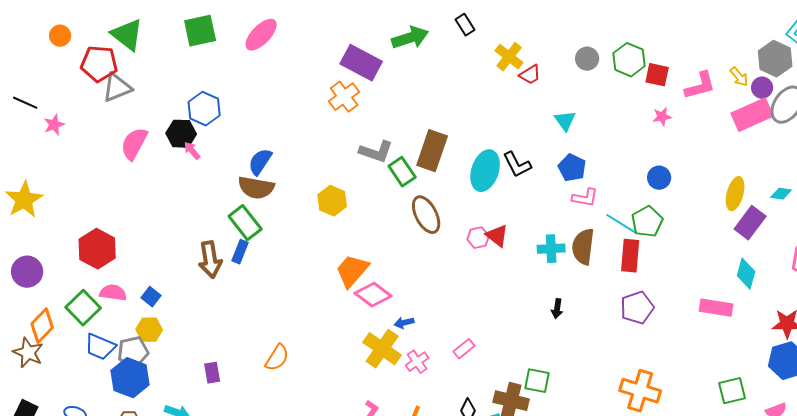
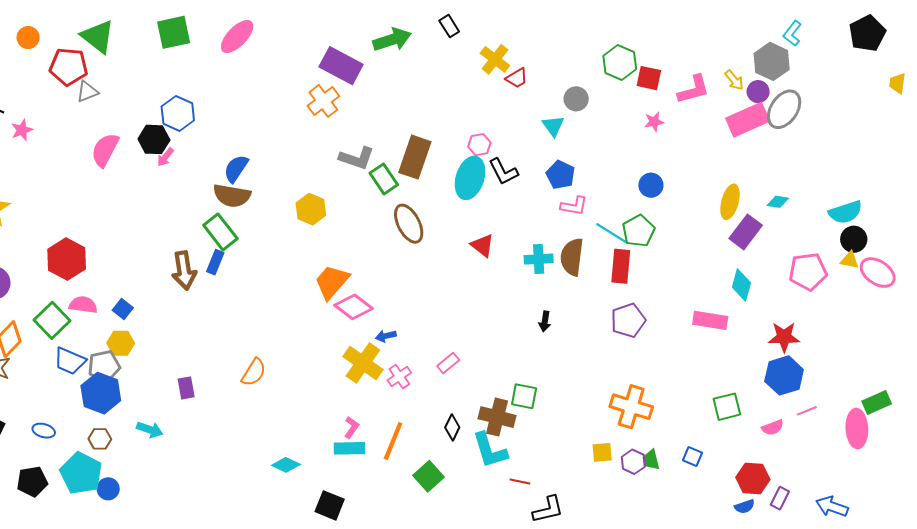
gray circle: (587, 59) -> (576, 99), moved
gray triangle: (117, 88) -> (87, 92), size x0.7
pink arrow: (192, 151) -> (165, 157), turned -102
pink hexagon: (478, 238) -> (479, 145), moved

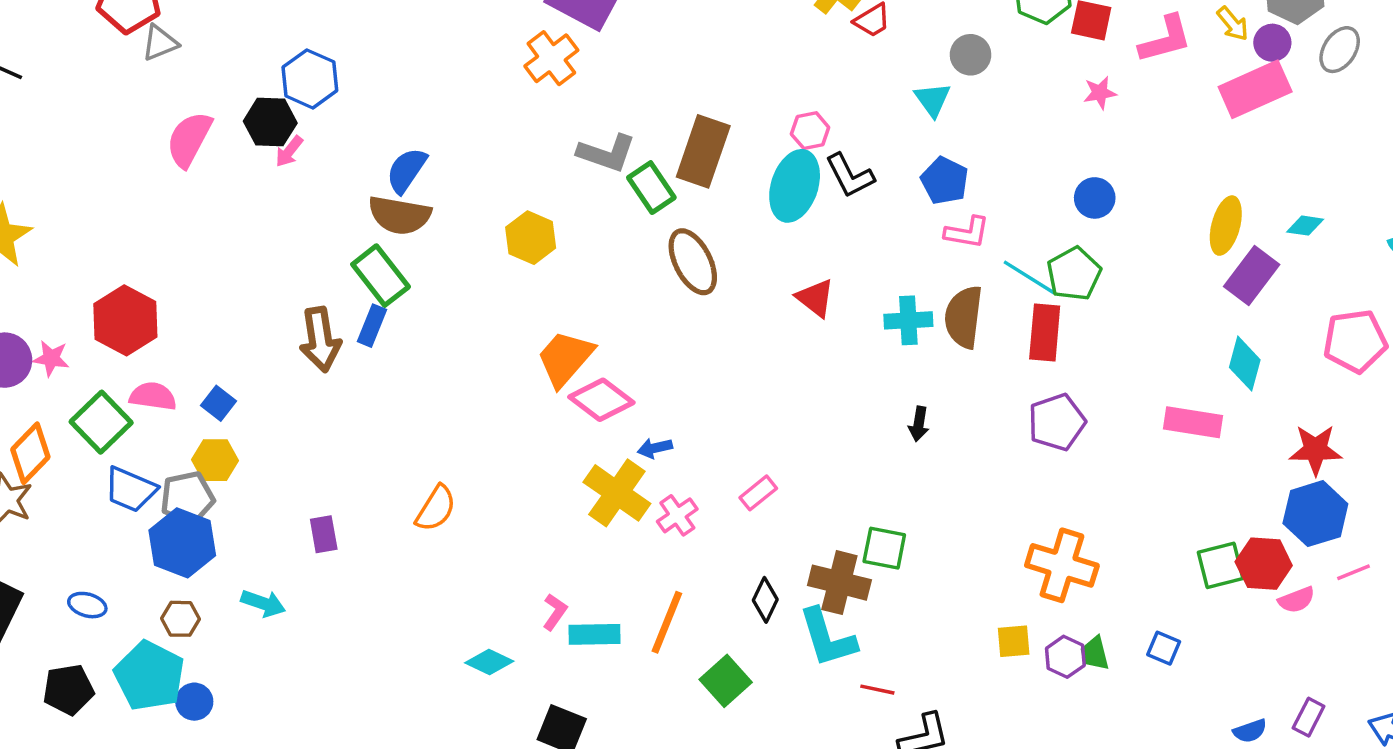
gray ellipse: (784, 109) -> (1340, 50), moved, size x0.7
pink star: (22, 130) -> (51, 358), moved, turned 30
pink L-shape: (351, 427) -> (555, 612), moved
red hexagon: (753, 478) -> (1264, 564), moved

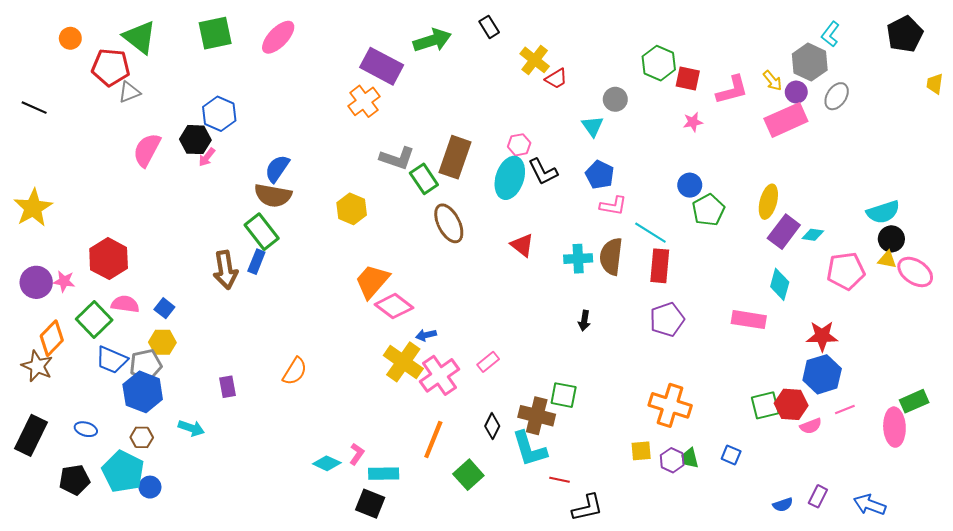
cyan diamond: (1305, 226) -> (813, 235), moved
green pentagon: (1074, 274) -> (708, 210), moved
pink cross: (677, 515) -> (439, 375), size x1.6
pink L-shape: (555, 612) -> (357, 454), moved
cyan rectangle: (594, 634) -> (384, 474), moved

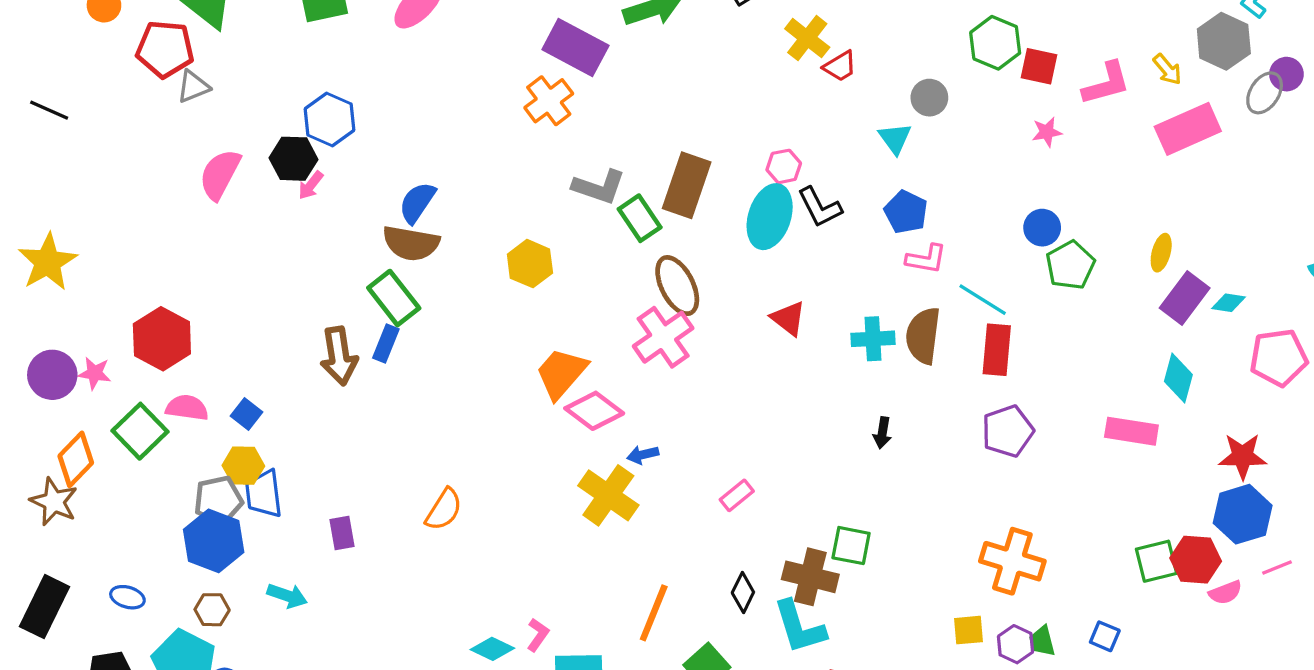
purple circle: (796, 92) -> (1286, 74), moved
yellow ellipse: (768, 202) -> (1161, 253), size x0.7
blue trapezoid: (112, 360) -> (264, 494), moved, turned 60
pink cross: (439, 375) -> (663, 337), moved

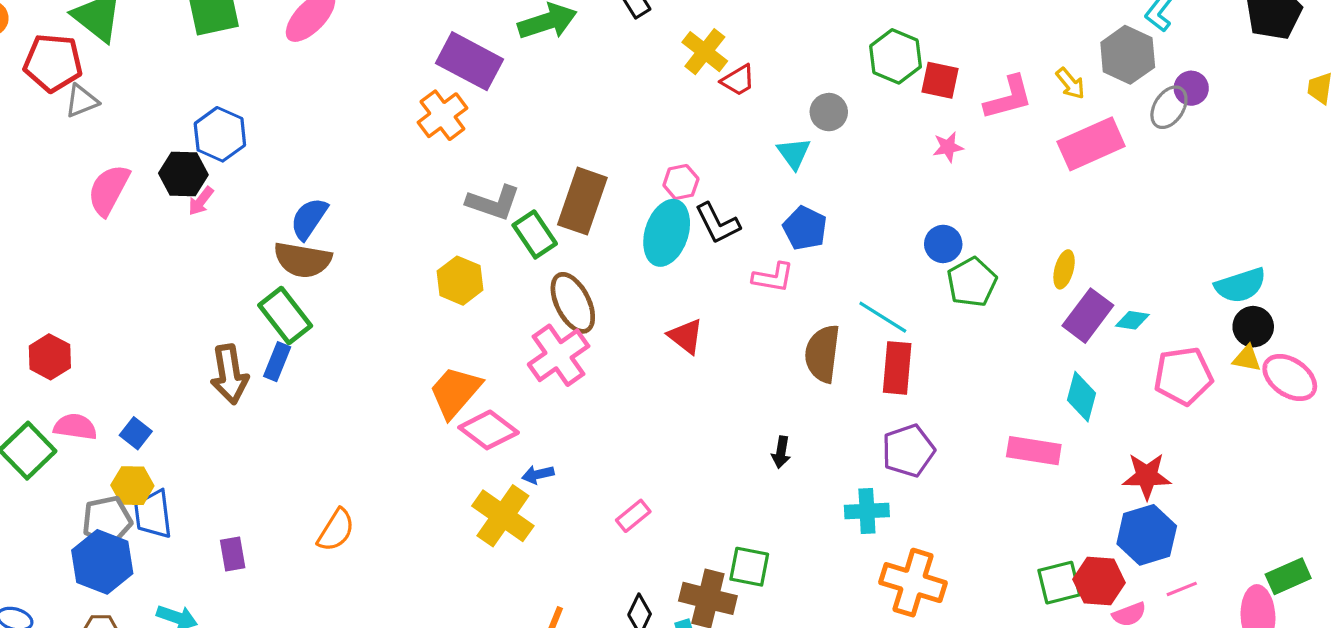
pink L-shape: (926, 259) -> (773, 277), moved
yellow hexagon: (530, 264) -> (460, 281), moved
red hexagon: (162, 339) -> (50, 357), size x0.7
cyan cross: (873, 339) -> (867, 511), moved

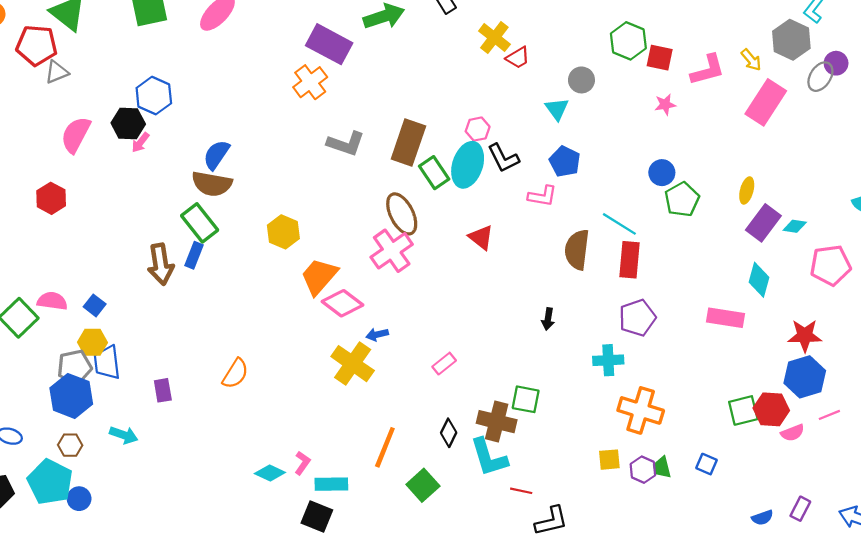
pink rectangle: (1091, 144) -> (766, 102), turned -33
green rectangle: (535, 234) -> (434, 173), moved
yellow hexagon: (460, 281) -> (283, 232), moved
red hexagon: (50, 357) -> (51, 198), moved

